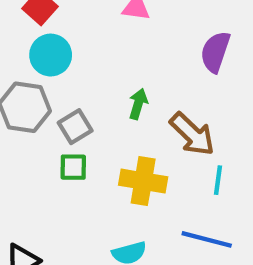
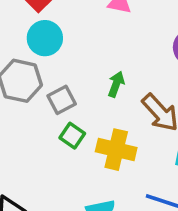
green square: (73, 167) -> (72, 136), moved, turned 30

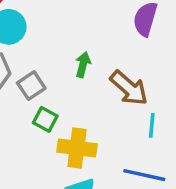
yellow cross: (116, 150) -> (77, 148), moved

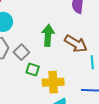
green arrow: (83, 65) -> (48, 35), size x1.5

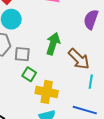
gray square: (21, 52) -> (22, 54), turned 35

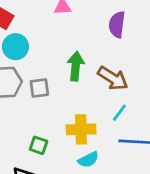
green square: (29, 74) -> (39, 145), moved
cyan line: (91, 82) -> (119, 113), moved, turned 40

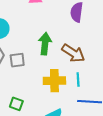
cyan line: (119, 113) -> (78, 79), turned -40
yellow cross: (81, 129) -> (54, 81), moved

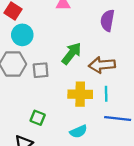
green arrow: (45, 44) -> (71, 53), turned 30
brown arrow: (73, 53) -> (102, 65), turned 140

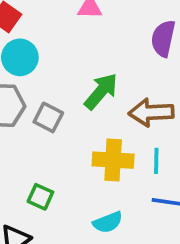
gray square: (41, 70) -> (48, 117), turned 30

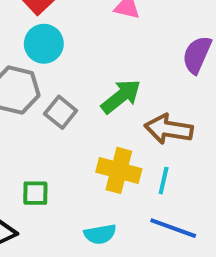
green square: (40, 197) -> (35, 193), turned -35

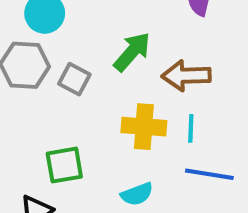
green square: (35, 193) -> (64, 165), size x1.4

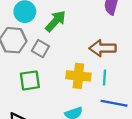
green arrow: (132, 52) -> (56, 21), moved
green square: (64, 165) -> (30, 80), moved

